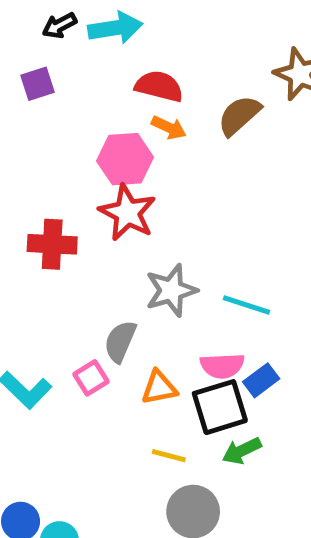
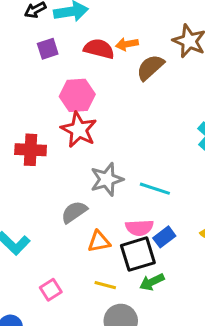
purple square: (38, 84) -> (48, 49), moved
orange arrow: (169, 128) -> (127, 44), moved, turned 145
gray semicircle: (120, 341) -> (74, 212), turned 32
pink square: (91, 378) -> (51, 290), moved

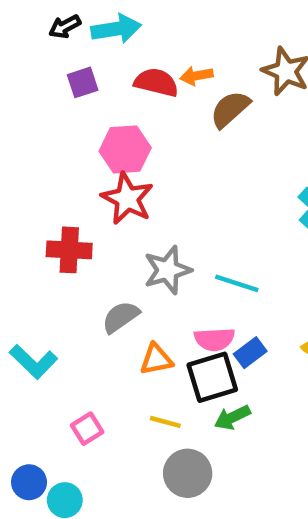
red cross: (31, 150) -> (69, 250), moved

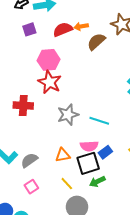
red semicircle: (156, 82) -> (63, 29), turned -36
gray semicircle: (121, 317) -> (29, 160), moved
yellow line: (165, 422) -> (67, 184), turned 32

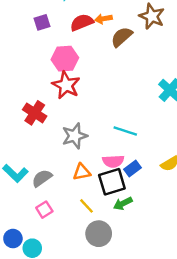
red cross: (23, 105) -> (35, 113), turned 30
gray star: (68, 115) -> (75, 136), moved

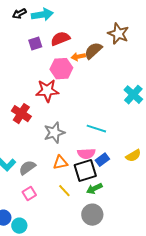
orange arrow: (103, 19) -> (78, 57), moved
purple square: (42, 22) -> (35, 44), moved
pink hexagon: (65, 59) -> (61, 69), moved
red star: (66, 85) -> (47, 91), turned -30
gray circle: (99, 234) -> (92, 215), moved

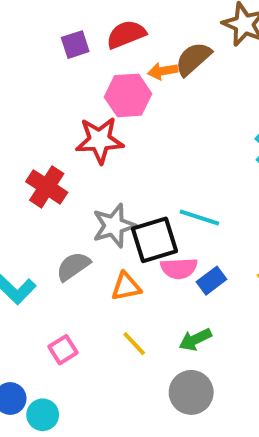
gray semicircle: (27, 168) -> (73, 266), moved
black square: (85, 171) -> (155, 240), moved

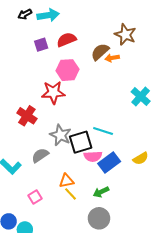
orange arrow: (163, 71) -> (112, 58), moved
gray star: (114, 226) -> (60, 135), turned -30
blue rectangle: (211, 281) -> (109, 162), size x1.5
orange triangle: (126, 287) -> (66, 181), moved

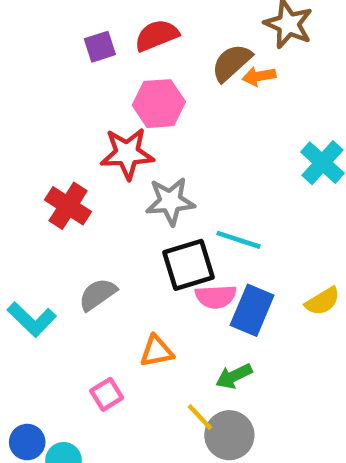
gray star: (60, 135) -> (170, 201), moved, turned -30
blue rectangle: (109, 162) -> (252, 310), turned -30
yellow line: (71, 194) -> (200, 417), moved
pink square: (35, 197) -> (107, 394), moved

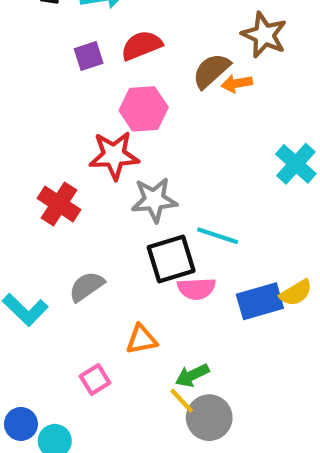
blue rectangle: (252, 310) -> (260, 301), moved, turned 51
green arrow: (234, 376) -> (192, 375), moved

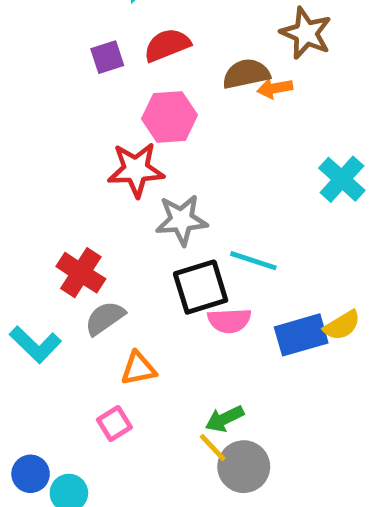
brown semicircle: (211, 71) -> (246, 74), turned 30
red cross: (59, 204) -> (81, 273), moved
orange triangle: (141, 339) -> (138, 368), moved

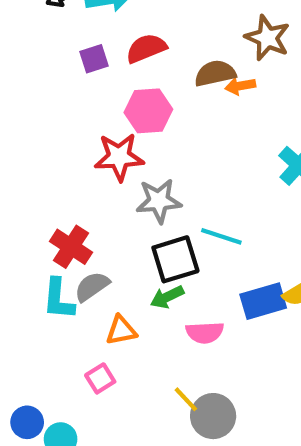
pink semicircle: (229, 321) -> (205, 332), moved
cyan L-shape: (35, 344) -> (58, 299), moved, turned 51
green arrow: (225, 419) -> (167, 297), moved

